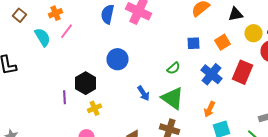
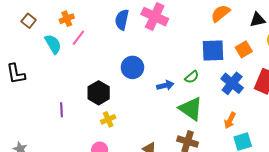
blue square: (194, 43) -> (213, 50), size x1.6
blue arrow: (144, 93) -> (165, 85), moved, turned -70
purple line: (64, 97) -> (61, 110), moved

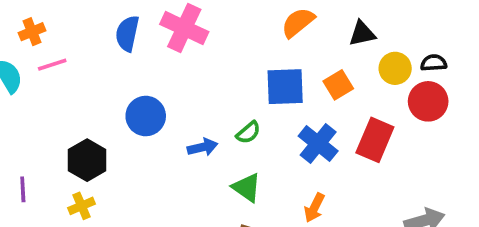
pink line: (78, 38) -> (52, 65), turned 35
green triangle: (191, 109) -> (247, 188), size x0.7
yellow cross: (108, 119) -> (82, 206), moved

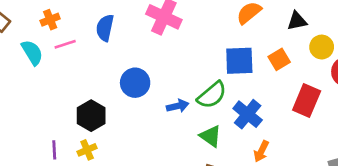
blue semicircle: (127, 33) -> (105, 28), moved
green semicircle: (248, 133) -> (212, 95), size x1.6
blue cross: (318, 144) -> (248, 114), moved
purple line: (23, 189) -> (54, 150), moved

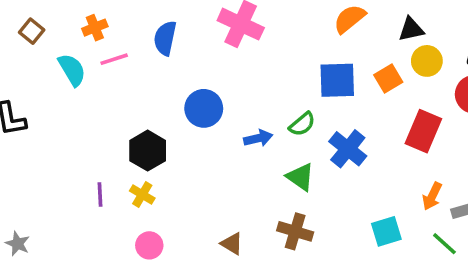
yellow circle: (322, 47) -> (427, 61), moved
green semicircle: (212, 95) -> (302, 124), size x0.7
yellow cross: (87, 150) -> (142, 194), turned -36
orange arrow: (261, 151) -> (432, 196), moved

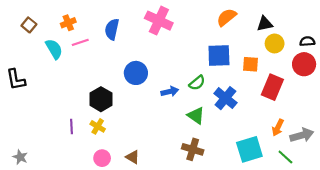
orange square: (388, 79) -> (251, 64), moved, turned 35
cyan square: (386, 231) -> (249, 149), size x1.4
brown triangle: (232, 244) -> (133, 157), moved

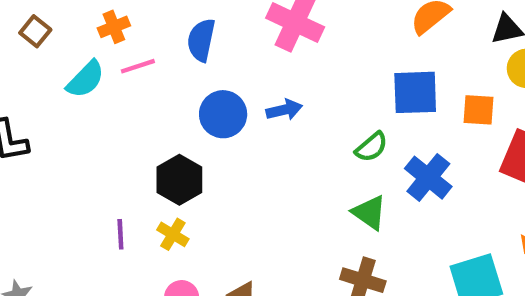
cyan semicircle: (54, 49) -> (86, 79), turned 75
blue circle: (136, 73) -> (223, 114), moved
blue arrow: (170, 92) -> (284, 110), moved

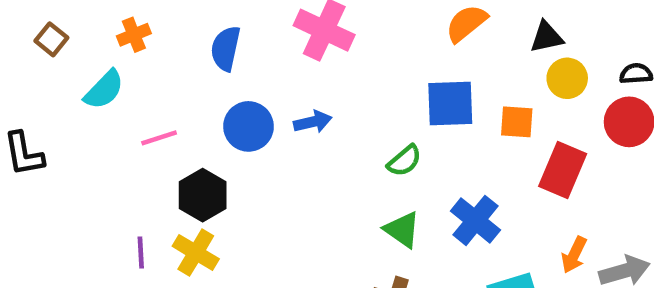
pink line: (138, 66) -> (159, 138), moved
blue cross: (428, 178) -> (475, 220), moved
yellow cross: (173, 234) -> (196, 253), size x1.4

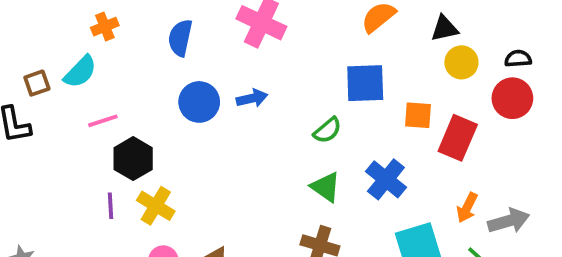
brown square: (51, 39) -> (37, 83), moved, turned 32
orange square: (517, 122) -> (418, 115), moved
pink line: (159, 138) -> (103, 121), moved
black hexagon: (203, 195) -> (133, 159), moved

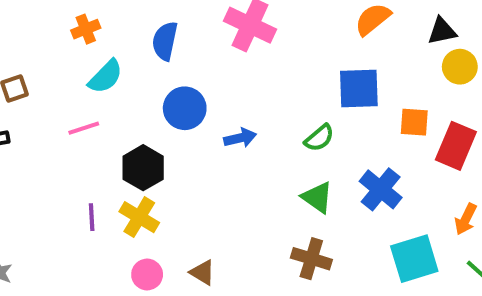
cyan semicircle: (80, 72) -> (106, 77), moved
blue arrow: (252, 98) -> (240, 138), moved
black hexagon: (133, 159) -> (143, 168), moved

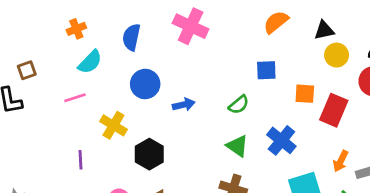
blue square: (359, 88) -> (266, 70), size x0.7
black hexagon: (143, 168) -> (149, 154), moved
yellow cross: (139, 217) -> (113, 125), moved

